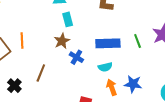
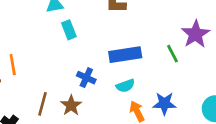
brown star: (62, 41) -> (71, 105), moved
green line: (138, 41) -> (172, 54), moved

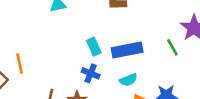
cyan rectangle: (69, 30) -> (94, 47), moved

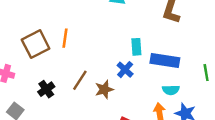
cyan semicircle: (128, 80) -> (171, 90), moved

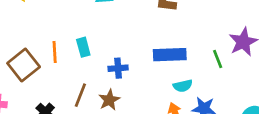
cyan rectangle: (136, 47) -> (83, 47), moved
blue cross: (125, 70) -> (118, 68), moved, turned -35

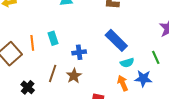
blue rectangle: (170, 55) -> (116, 40), turned 50
green line: (218, 59) -> (156, 57), moved

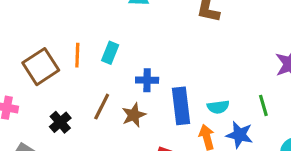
cyan rectangle: (53, 38) -> (110, 53), turned 32
blue rectangle: (116, 40) -> (181, 106), moved, turned 30

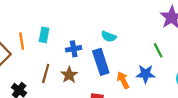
cyan semicircle: (218, 107) -> (109, 37), moved, turned 40

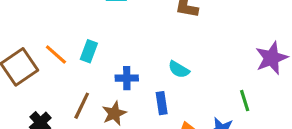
orange line: (22, 41) -> (56, 54), turned -49
blue rectangle: (101, 62) -> (162, 103), size x0.6

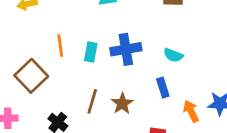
orange line: (56, 54) -> (60, 46), moved, turned 50
blue cross: (127, 78) -> (126, 49), moved, size x1.5

